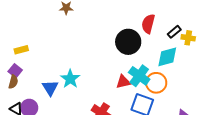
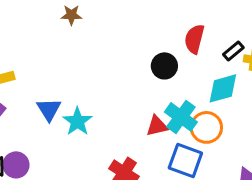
black circle: (128, 42) -> (164, 66), size x0.7
blue triangle: (50, 88) -> (49, 109), moved

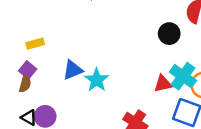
blue triangle: (49, 109) -> (73, 70), turned 40

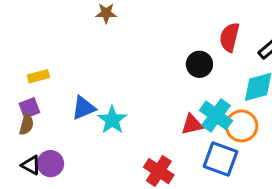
purple square: (28, 70) -> (29, 108), turned 30

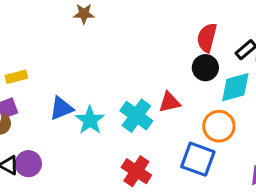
black circle: (199, 64) -> (205, 68), moved
cyan cross: (216, 115) -> (136, 116), moved
red triangle: (192, 124) -> (169, 102), moved

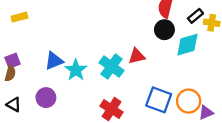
yellow rectangle: (16, 77) -> (19, 17), moved
orange circle: (219, 126) -> (189, 101), moved
purple circle: (28, 164) -> (46, 98), moved

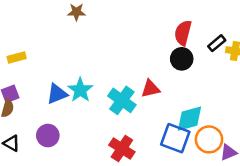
yellow rectangle: (19, 17) -> (17, 58), moved
cyan diamond: (187, 45) -> (189, 119), moved
cyan star: (76, 70) -> (80, 90), moved

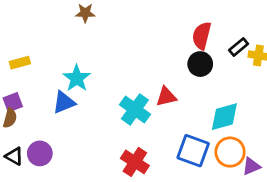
cyan star: (80, 90) -> (77, 78), moved
cyan diamond: (189, 119) -> (224, 117), moved
purple circle: (48, 136) -> (40, 153), moved

